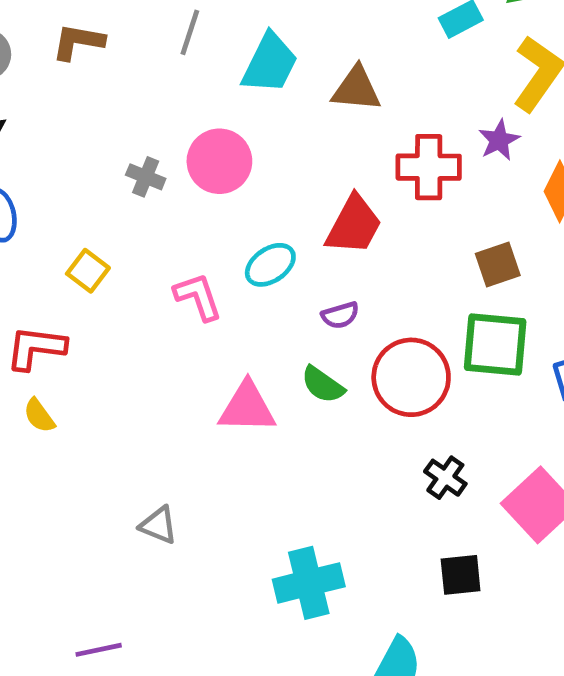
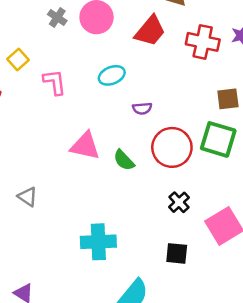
red trapezoid: (354, 225) -> (150, 31), moved
pink L-shape: (198, 297) -> (55, 82), moved
green semicircle: (323, 385) -> (124, 160), moved

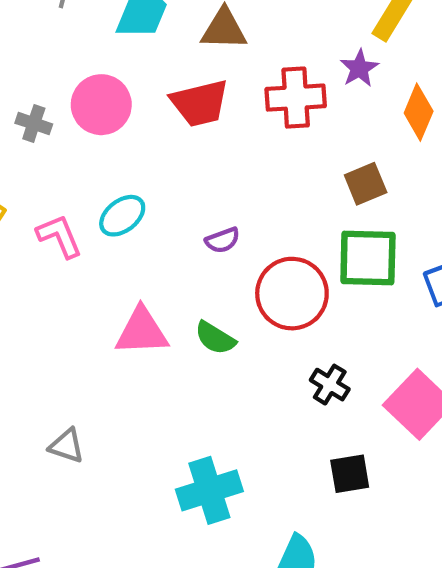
red trapezoid: (150, 31) -> (200, 103), turned 52
cyan ellipse: (112, 75) -> (122, 216), moved

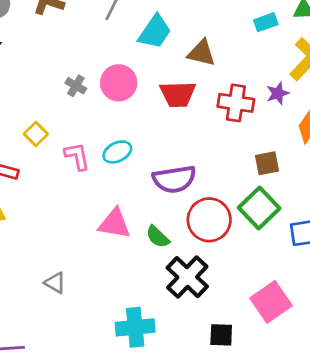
purple semicircle: (223, 240) -> (174, 179), size x2.0
green square: (368, 258) -> (259, 208), turned 33
black cross: (330, 385) -> (187, 277), moved, size x1.8

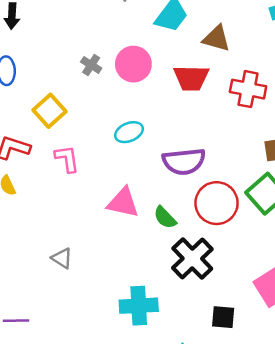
yellow square: (36, 134) -> (50, 111), size x1.4
pink L-shape: (77, 156) -> (67, 159), moved

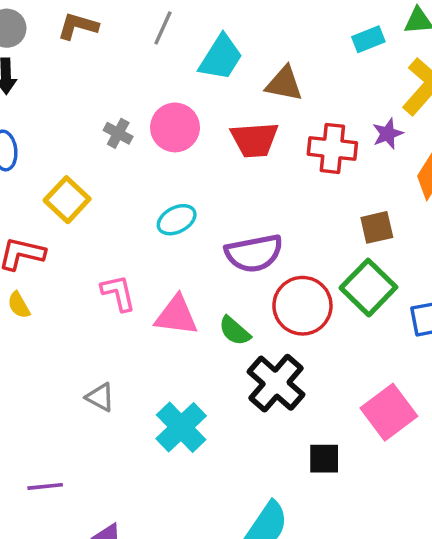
pink L-shape: (67, 159) -> (118, 293), moved
cyan cross: (139, 306) -> (181, 427), moved, turned -36

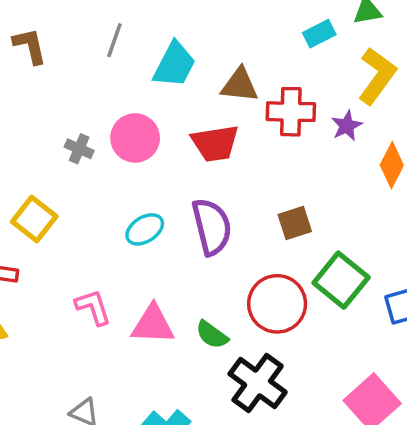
brown L-shape: (78, 26) -> (30, 46), turned 66
red cross: (332, 148) -> (291, 112), moved
brown square: (377, 227) -> (295, 223), moved
purple semicircle: (254, 253) -> (212, 227), moved, turned -88

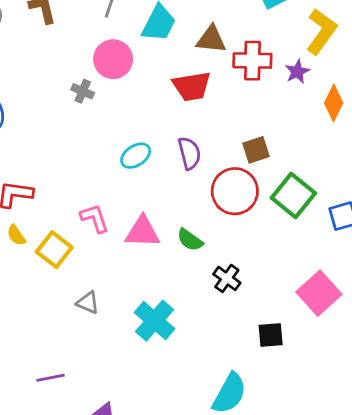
pink circle: (135, 138) -> (113, 59), moved
yellow square: (34, 219) -> (54, 250), moved
purple semicircle: (212, 227) -> (189, 153), size x0.7
red circle: (277, 304) -> (235, 191), moved
black cross: (258, 383) -> (227, 278), size x0.6

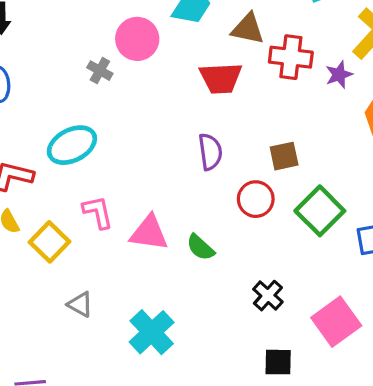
cyan ellipse: (136, 156) -> (72, 145), moved, size x1.4
red circle: (235, 191) -> (256, 199), size x0.7
black cross: (227, 278) -> (268, 296), moved

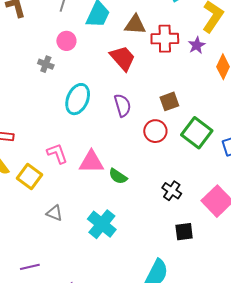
pink circle: (137, 39) -> (66, 41), size x0.7
red trapezoid: (221, 78) -> (123, 58), turned -120
cyan ellipse: (72, 145) -> (78, 99), moved, turned -32
green semicircle: (200, 247) -> (118, 176), moved

